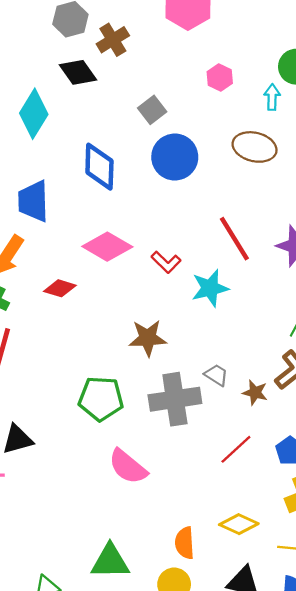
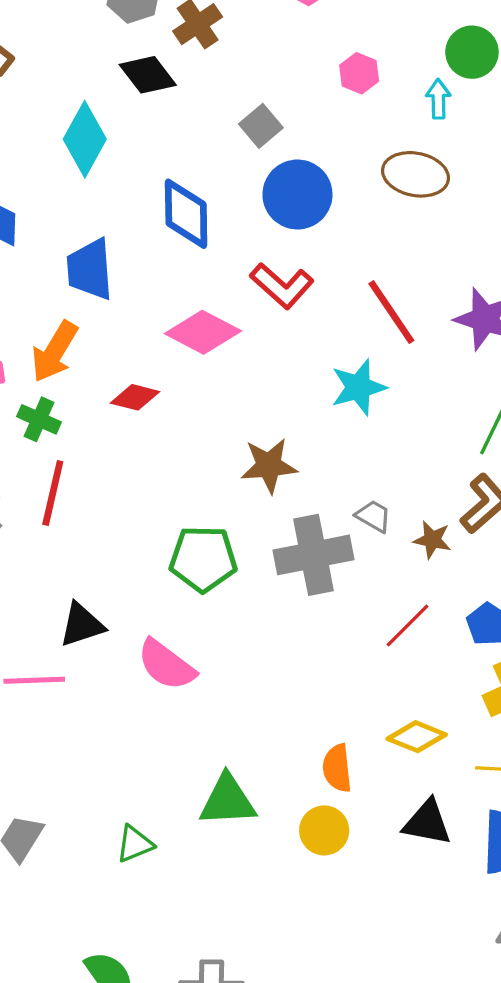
red L-shape: (166, 262) -> (282, 286), moved, size x1.4
pink semicircle: (128, 467) -> (166, 665), moved

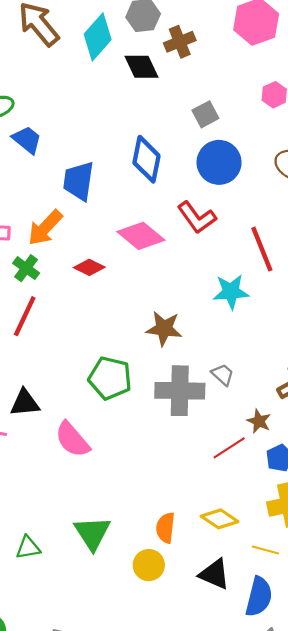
cyan diamond: (85, 139) -> (98, 37), moved
brown star: (432, 540) -> (259, 421), moved
green triangle: (228, 801) -> (92, 533), turned 48

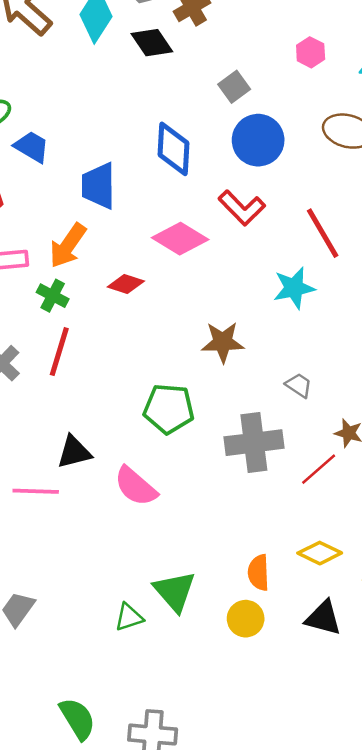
gray cross: (180, 391) -> (254, 443), moved
green triangle: (28, 548) -> (129, 617), moved

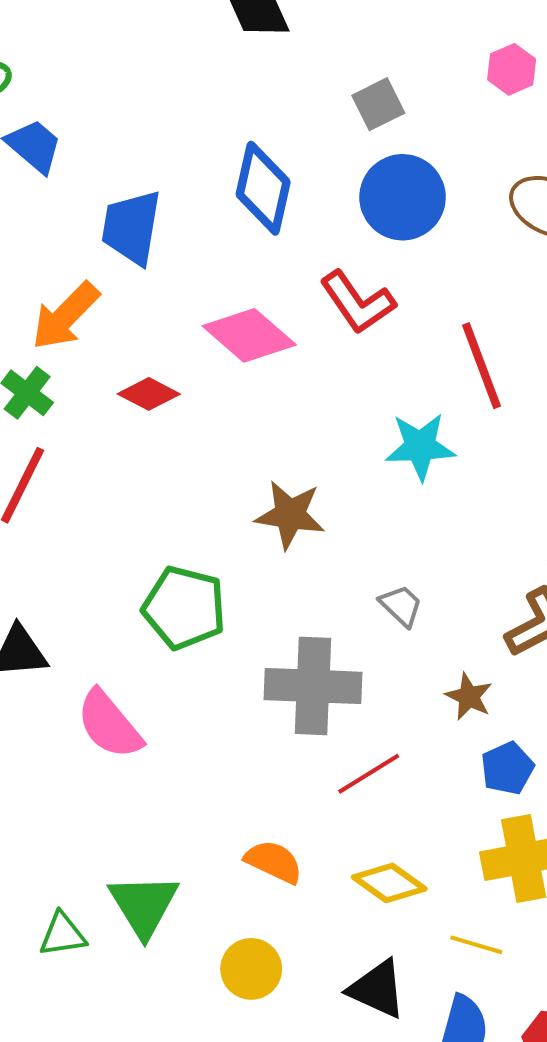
red line: (319, 469) -> (369, 774), moved
orange semicircle: (259, 573) -> (274, 862), moved, turned 108

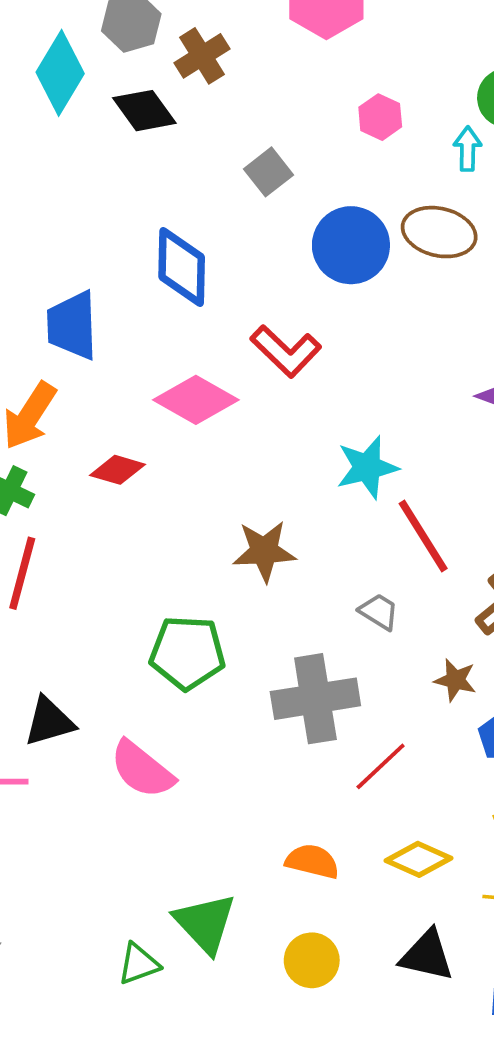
blue circle: (403, 197) -> (351, 245), moved
red line: (482, 366) -> (423, 536), moved

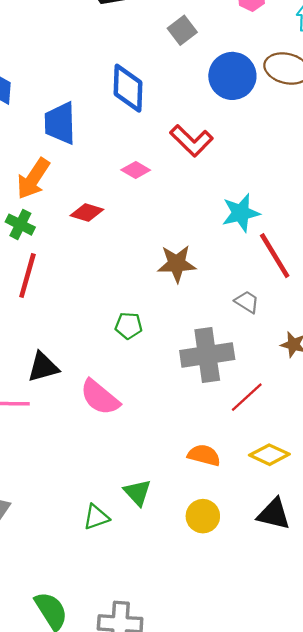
pink diamond: (196, 400) -> (136, 170), size x0.6
green pentagon: (187, 653) -> (129, 326), size x0.6
green triangle: (205, 923) -> (137, 492), size x0.7

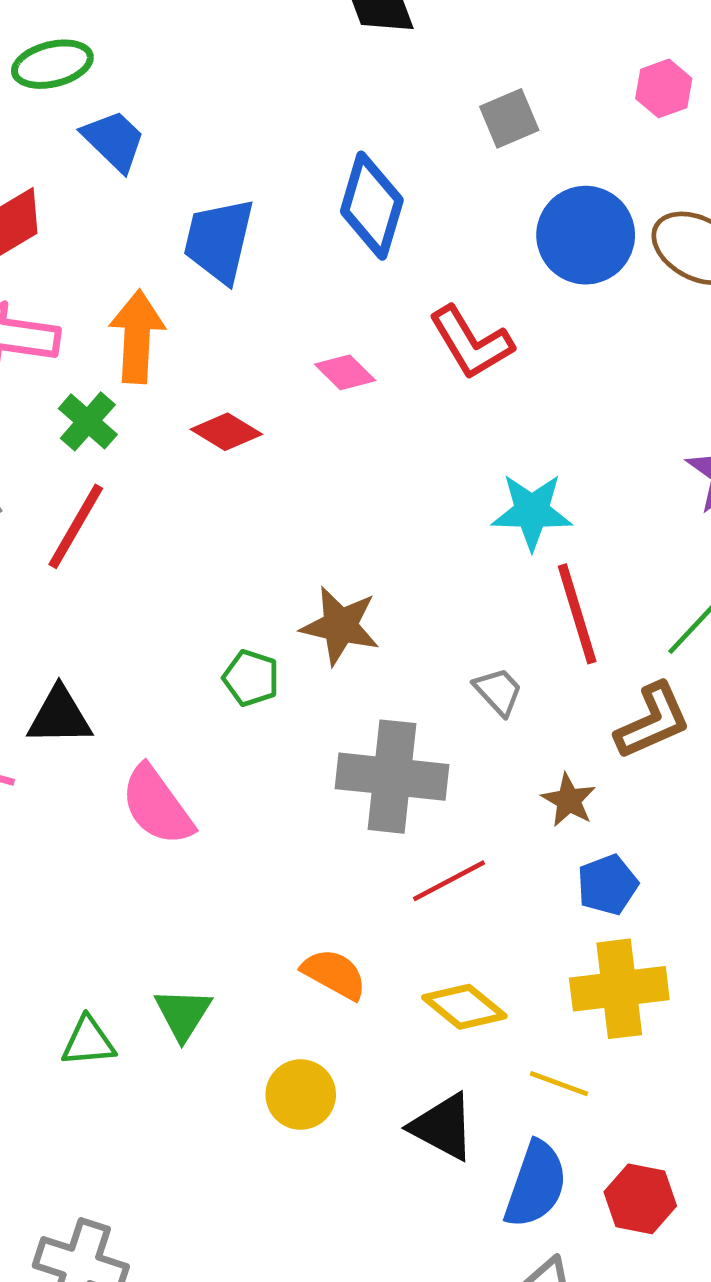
orange arrow: (33, 179) -> (137, 337), turned 135
brown star: (177, 264) -> (340, 626), moved

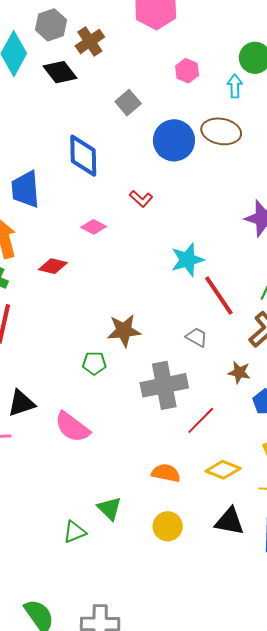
red L-shape: (471, 343) -> (141, 199), size x0.6

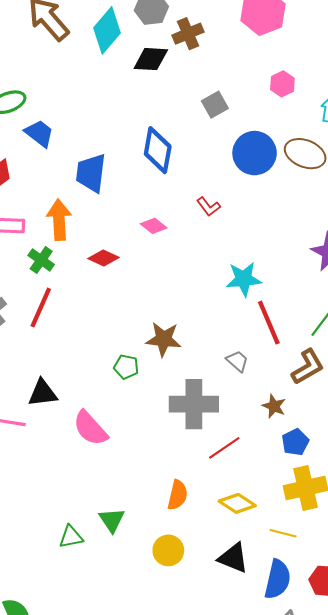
black diamond: (60, 72) -> (151, 59), turned -60
orange semicircle: (166, 473) -> (178, 495), turned 80

